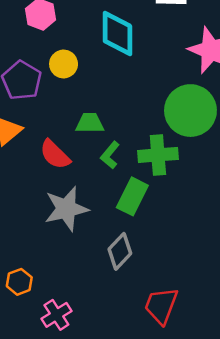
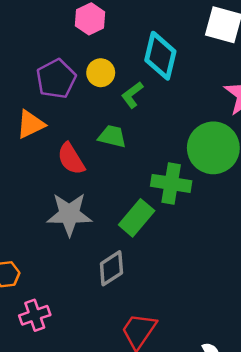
green L-shape: (110, 155) -> (132, 95), moved

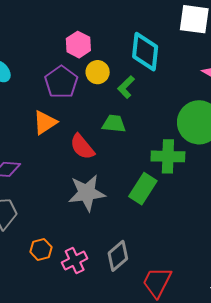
pink hexagon: (90, 19) -> (78, 45), moved
gray diamond: (111, 268) -> (118, 256), moved
pink cross: (35, 315) -> (75, 261), moved

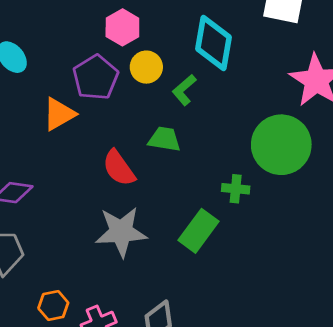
orange triangle: (45, 123) -> (59, 114), moved
green cross: (168, 156) -> (236, 189), size x0.6

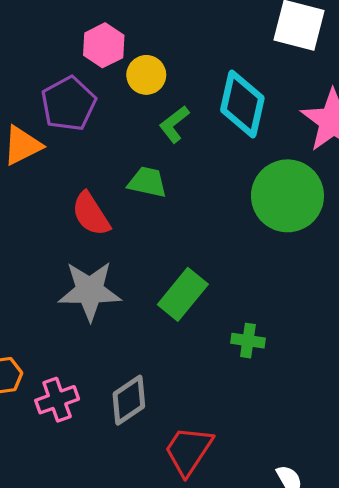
cyan diamond: (214, 43) -> (242, 104), moved
yellow circle: (146, 67) -> (146, 75), moved
green cross: (236, 189) -> (248, 341), moved

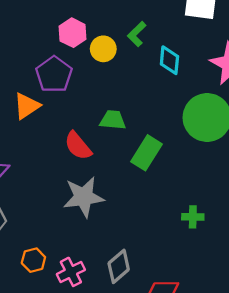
cyan diamond: (242, 104) -> (169, 60), size x0.7
green L-shape: (174, 124) -> (137, 34), moved
green rectangle: (183, 294) -> (146, 153), moved

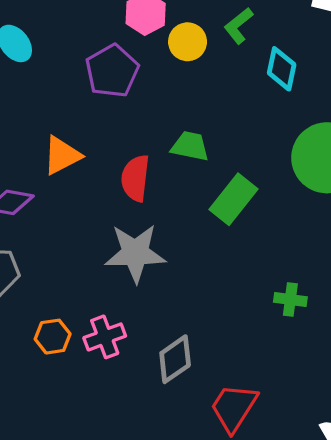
orange triangle: (27, 106) -> (62, 155), moved
red semicircle: (78, 146) -> (135, 178), turned 40
pink cross: (71, 272) -> (105, 337), moved

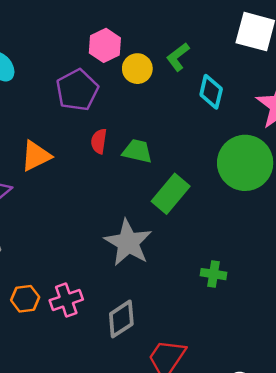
red semicircle: (135, 178) -> (99, 141), moved, size x0.7
gray star: (135, 253) -> (128, 243), moved, turned 30

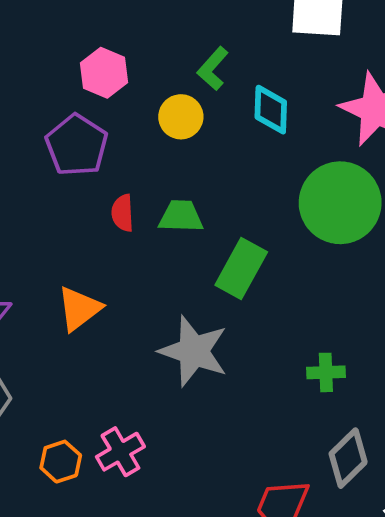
yellow circle: (137, 69) -> (181, 117), moved
orange triangle: (36, 156) -> (79, 309), moved
gray diamond: (121, 319) -> (348, 458), moved

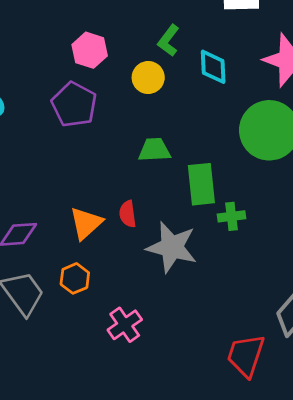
red semicircle: (123, 213) -> (128, 214), moved
green rectangle: (241, 269) -> (201, 184), turned -30
green cross: (326, 372) -> (232, 216), moved
orange hexagon: (61, 462) -> (75, 278), moved

